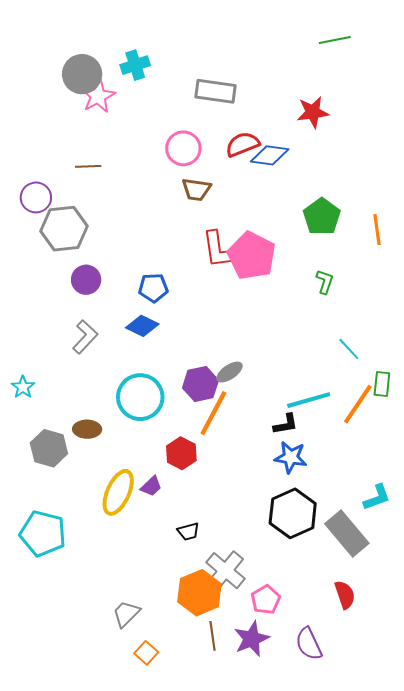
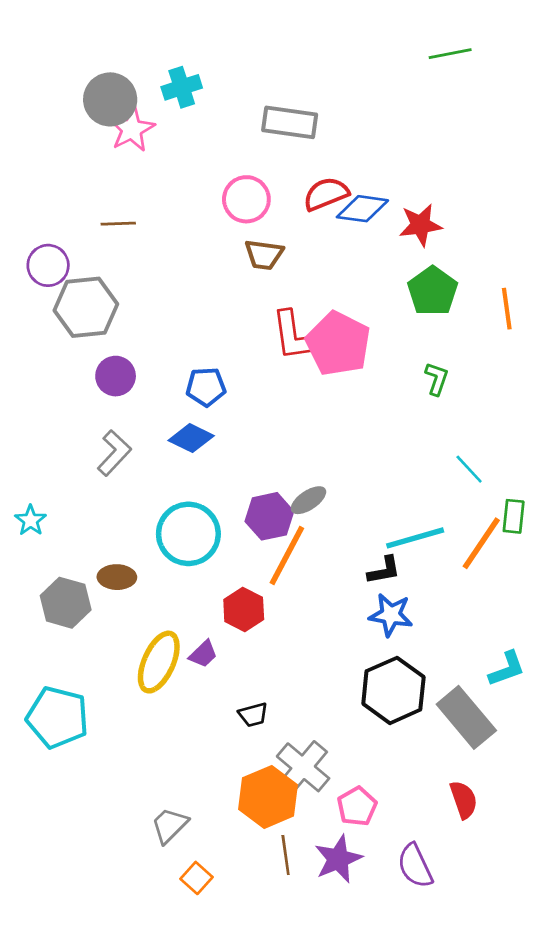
red star: (313, 112) -> (420, 225), moved

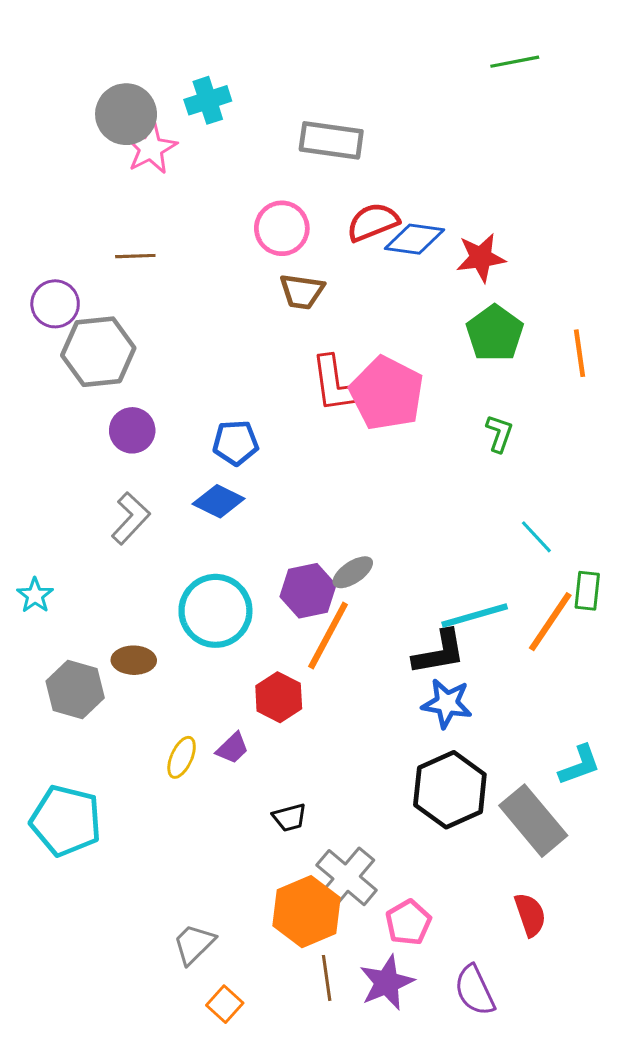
black L-shape: (384, 570) -> (439, 652), size x1.4
yellow ellipse: (159, 662) -> (182, 757), size x0.6

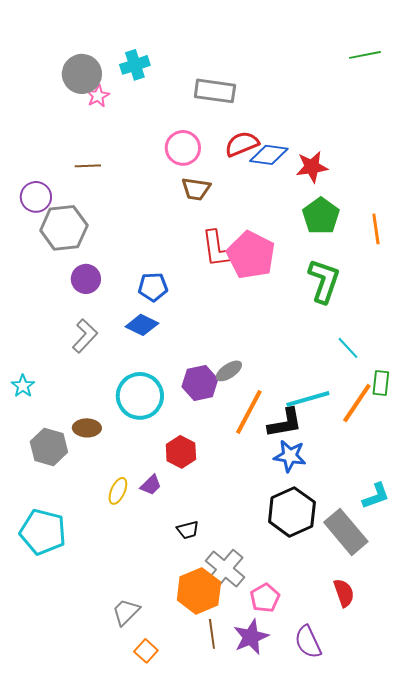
green line: (515, 62) -> (365, 55), moved
pink star: (151, 148) -> (98, 96), size x0.7
green L-shape: (499, 433) -> (324, 281), size x1.8
orange line: (328, 636) -> (249, 412), moved

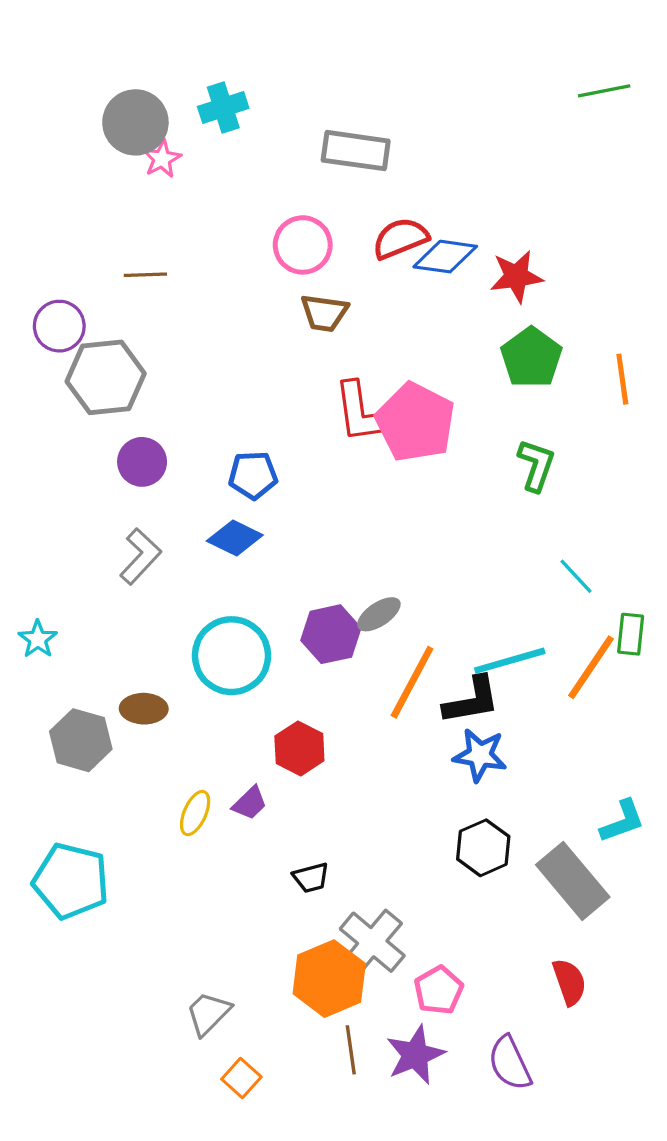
green L-shape: (324, 281) -> (536, 465), size x0.7
black hexagon: (292, 512) -> (483, 848), size x0.7

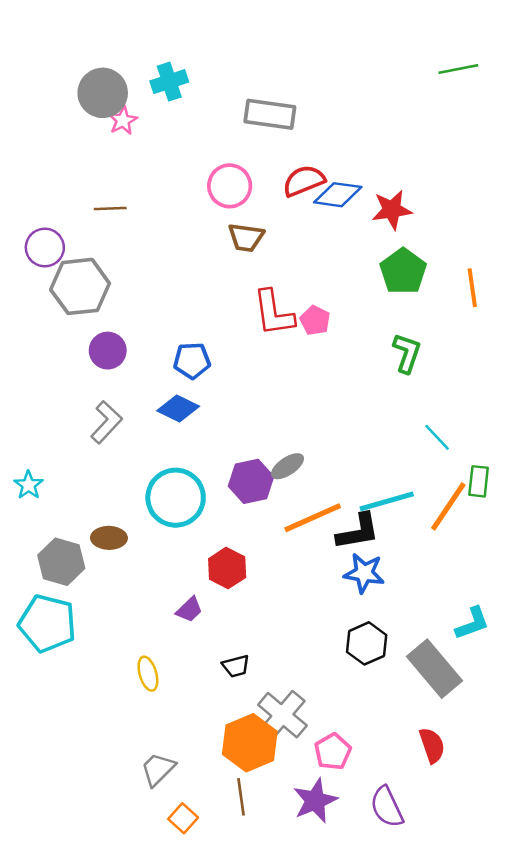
pink pentagon: (415, 422) -> (315, 320), size x0.5
orange line: (412, 682) -> (313, 518), turned 38
yellow ellipse: (195, 813) -> (148, 674), moved, turned -40
cyan pentagon: (71, 881) -> (47, 623), moved
brown line: (351, 1050) -> (241, 797), moved

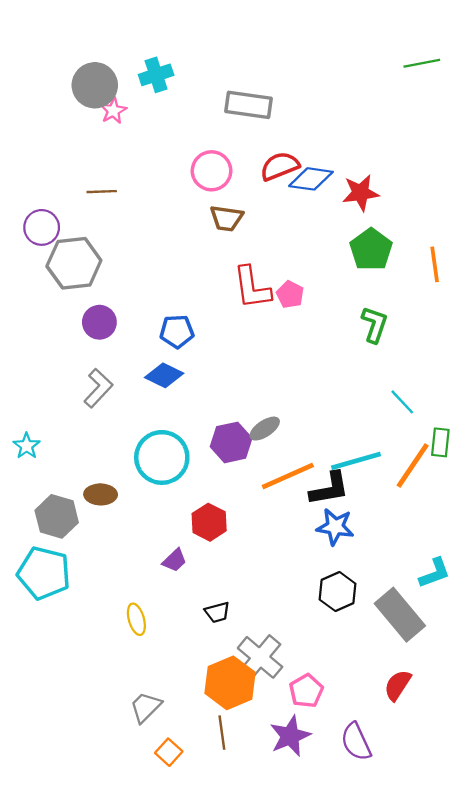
red semicircle: (432, 745) -> (398, 685), turned -128

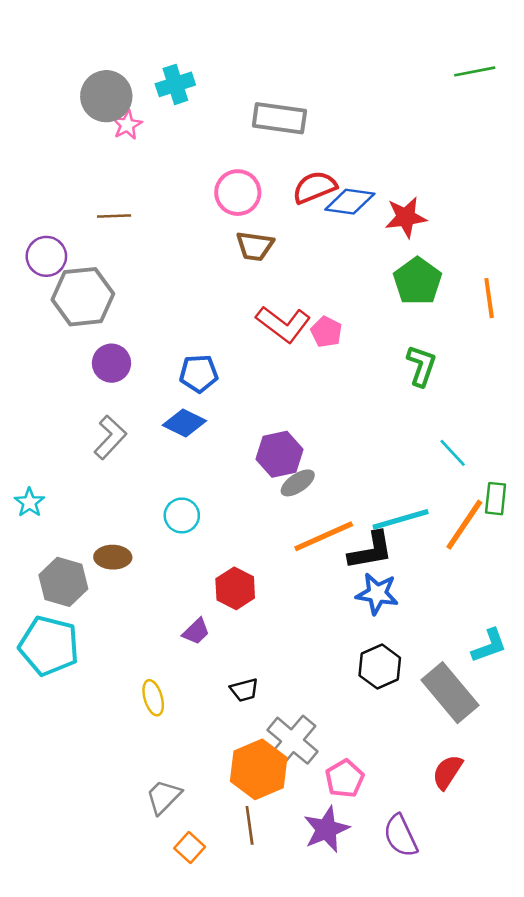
red L-shape: (252, 288) -> (283, 324), turned -45
purple hexagon: (231, 442) -> (279, 454), moved
cyan circle: (162, 457) -> (182, 515), size x0.6

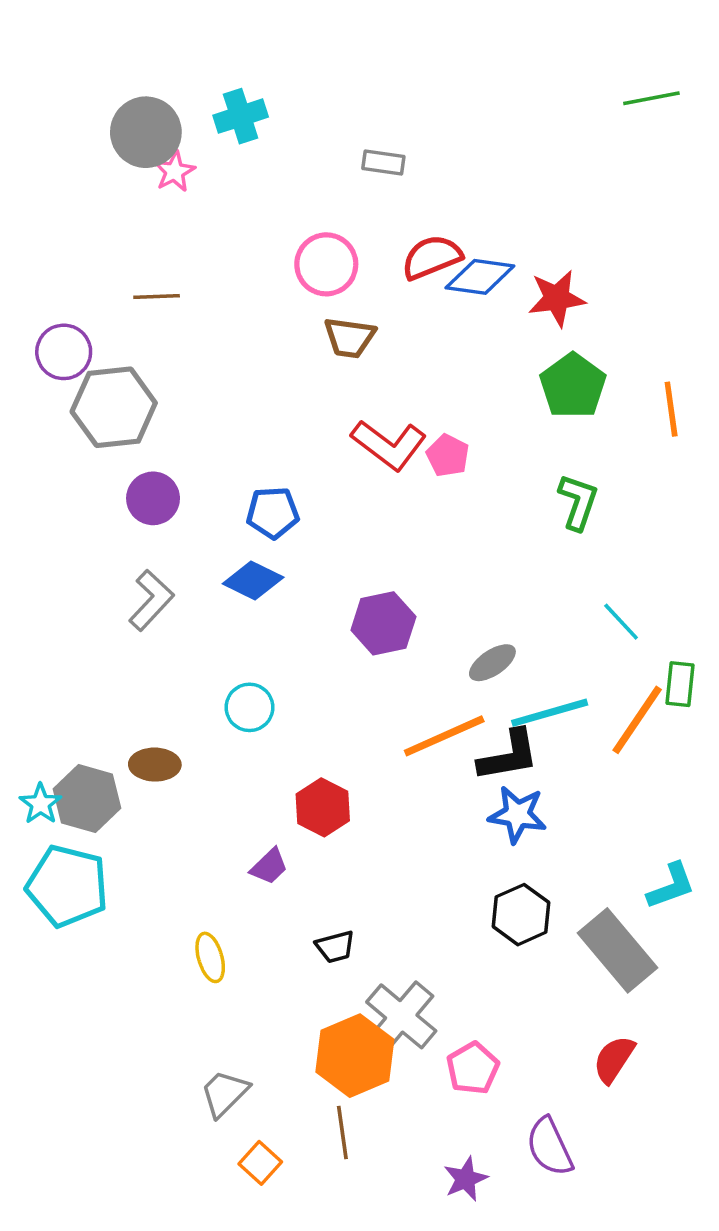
gray rectangle: (279, 118) -> (383, 163), size x0.6
gray ellipse: (298, 483) -> (492, 663), moved
cyan star: (29, 502) -> (40, 804), moved
purple star: (326, 829) -> (466, 1179), moved, size x0.7

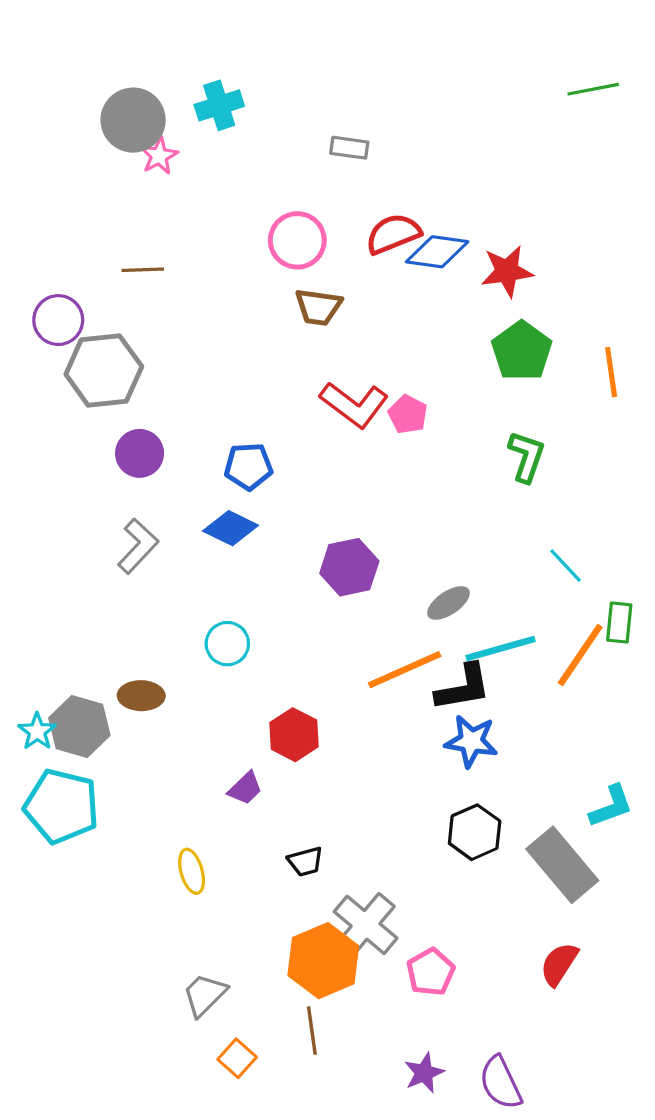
purple semicircle: (550, 1147) -> (501, 1083), moved

